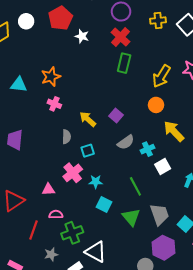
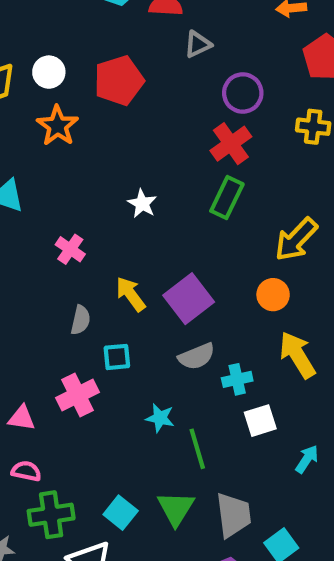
white star: (82, 36) -> (142, 204), moved
orange star: (51, 77) -> (57, 126), moved, turned -30
purple square: (116, 115) -> (189, 299), size x1.6
cyan star: (96, 182) -> (160, 418), moved
cyan square: (104, 204) -> (121, 513), moved

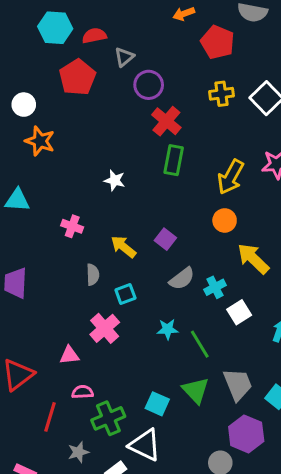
red pentagon: (119, 81) -> (77, 77), moved
purple circle: (243, 93) -> (149, 85), moved
purple square: (189, 299) -> (165, 239), size x0.6

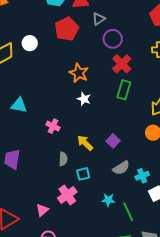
orange star: (40, 141) -> (79, 73), moved
pink triangle: (69, 355) -> (42, 210), turned -40

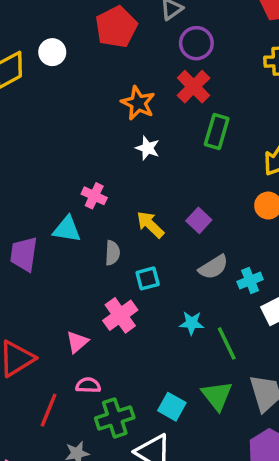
red cross: (122, 64) -> (194, 87), moved
cyan triangle: (19, 105) -> (67, 229), moved

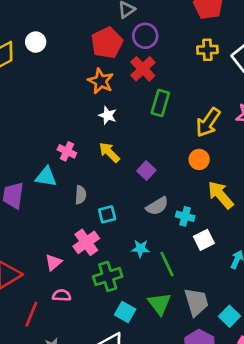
red pentagon: (116, 27) -> (107, 43), moved
yellow arrow: (150, 225) -> (109, 152), moved
cyan cross: (250, 281) -> (185, 216), turned 36
green cross: (115, 418) -> (108, 276), moved

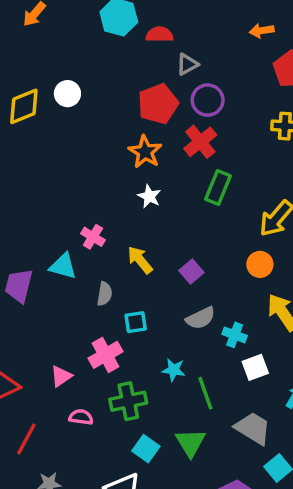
yellow arrow: (109, 152) -> (140, 260), moved
pink semicircle: (62, 295) -> (81, 417), moved
gray trapezoid: (196, 302) -> (253, 428), moved, turned -48

